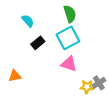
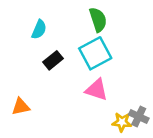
cyan semicircle: (28, 21) -> (39, 29), turned 64
gray cross: (99, 83) -> (139, 116), turned -32

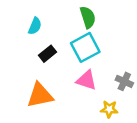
orange triangle: (21, 107) -> (40, 95), moved, size x1.6
gray cross: (139, 116) -> (124, 81), moved

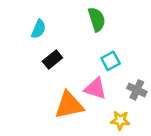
cyan square: (85, 47) -> (111, 61), moved, size x0.6
orange triangle: (40, 95) -> (69, 105), moved

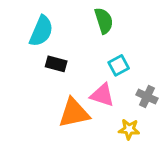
cyan semicircle: (39, 29) -> (41, 31), size x1.5
black rectangle: (52, 59) -> (56, 64), turned 54

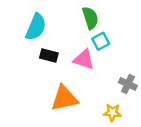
cyan square: (119, 65) -> (101, 41), moved
pink triangle: (102, 95) -> (84, 59), moved

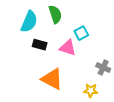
green semicircle: (90, 18) -> (55, 14), moved
orange triangle: (64, 98) -> (52, 79), turned 40

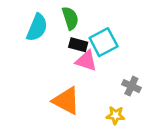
cyan square: (81, 33) -> (104, 42), size x1.5
black rectangle: (40, 45) -> (78, 45), moved

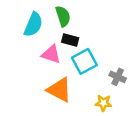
cyan square: (104, 42) -> (84, 61), moved
pink triangle: (86, 61) -> (51, 54), moved

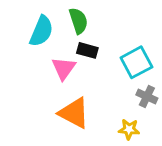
pink triangle: (51, 54) -> (64, 68), turned 48
cyan square: (84, 61) -> (136, 62), moved

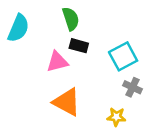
cyan semicircle: (41, 31) -> (18, 28), moved
pink triangle: (64, 68) -> (57, 62), turned 40

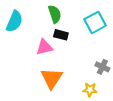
cyan square: (123, 56) -> (95, 22), moved
orange triangle: (67, 102) -> (52, 78), turned 35

